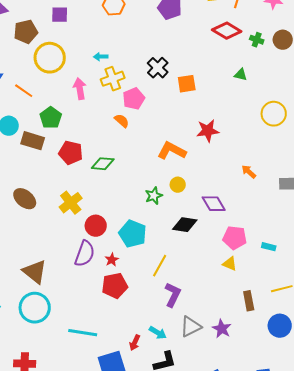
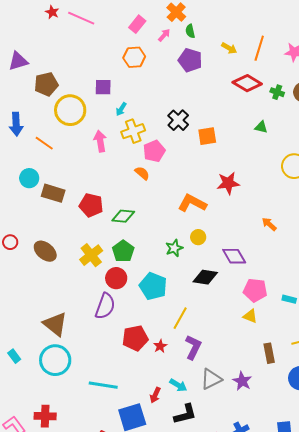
purple square: (60, 15) -> (103, 87), moved
cyan arrow: (101, 57) -> (121, 109), turned -56
green pentagon: (51, 118) -> (123, 251), moved
red star: (112, 260) -> (160, 346), moved

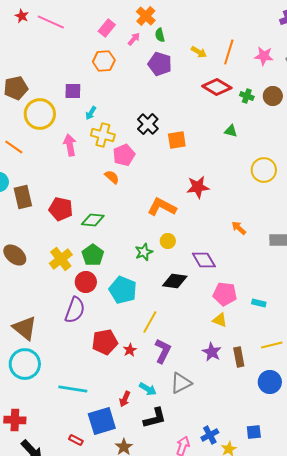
yellow cross: (133, 131) -> (103, 135), turned 35
brown rectangle: (53, 193) -> (23, 197), turned 60
purple star: (242, 381) -> (212, 352), moved

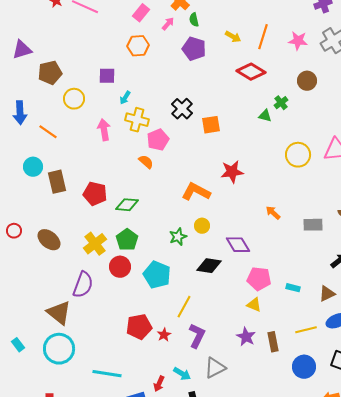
green cross: (247, 96) -> (281, 103), moved, turned 32
yellow circle: (40, 114) -> (74, 99), size x0.7
purple semicircle: (75, 310) -> (83, 285), moved

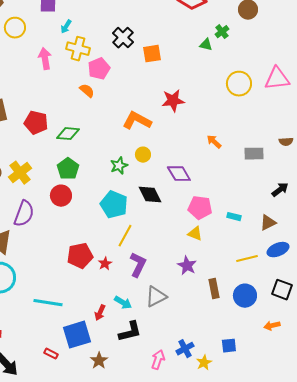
yellow cross: (95, 244) -> (20, 173), moved
black diamond: (209, 266) -> (150, 195), turned 55
cyan pentagon: (157, 275) -> (114, 205), moved
brown rectangle: (273, 342) -> (214, 289), moved

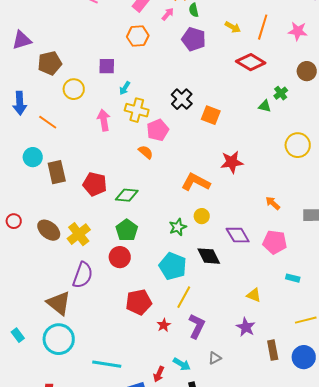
orange square: (152, 54) -> (211, 115), turned 30
pink pentagon: (200, 208) -> (275, 242), moved
red pentagon: (80, 256) -> (139, 302), moved
gray triangle: (156, 297) -> (215, 358), size x0.6

